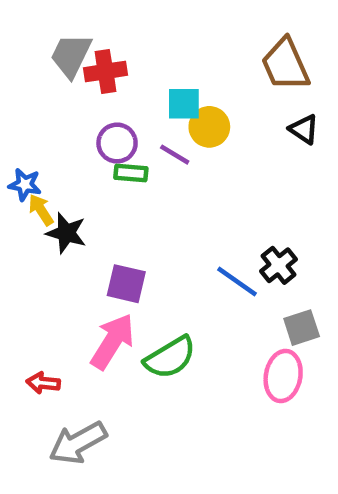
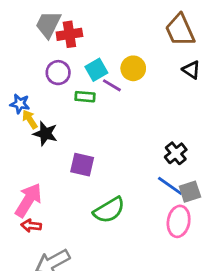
cyan square: (184, 104) -> (96, 70), moved, turned -30
purple circle: (117, 143) -> (58, 73), moved
blue line: (237, 281) -> (170, 186), moved
pink arrow: (112, 341) -> (28, 200), moved

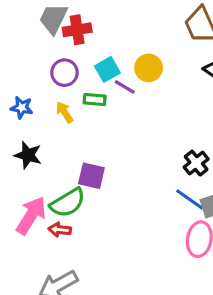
yellow arrow: (30, 119) -> (64, 112), moved
black star: (45, 134) -> (28, 155), moved
green semicircle: (109, 210) -> (68, 203), moved
red arrow: (31, 226) -> (60, 230), moved

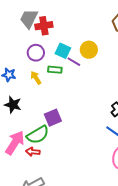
cyan square: (107, 69) -> (63, 51), turned -35
purple square: (91, 176) -> (53, 118), turned -36

